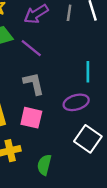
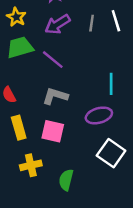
gray L-shape: (34, 84) -> (55, 96), turned -60

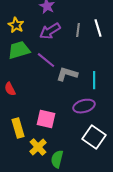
gray L-shape: (55, 96) -> (67, 74), moved
yellow rectangle: (19, 128) -> (18, 128), moved
yellow cross: (31, 165) -> (38, 147), moved, turned -30

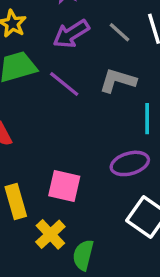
gray line: (78, 30) -> (119, 32), turned -56
gray L-shape: (67, 74) -> (118, 81), moved

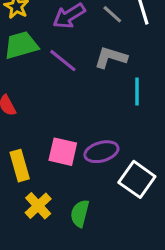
purple ellipse: (130, 163) -> (101, 152), moved
yellow cross: (50, 234) -> (38, 206), moved

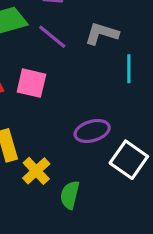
pink square: (63, 152) -> (31, 83), moved
yellow cross: (38, 206) -> (36, 171), moved

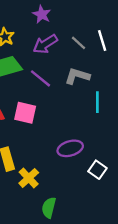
white square: (129, 160) -> (97, 170), size x0.7
green semicircle: (70, 195) -> (49, 208), moved

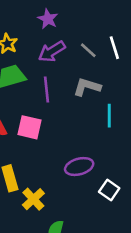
purple line: (41, 78) -> (46, 89), turned 45

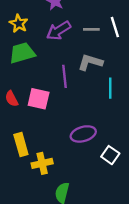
gray line: (88, 50) -> (91, 29), turned -42
purple line: (46, 89) -> (64, 76), moved
yellow cross: (33, 199) -> (42, 163), turned 30

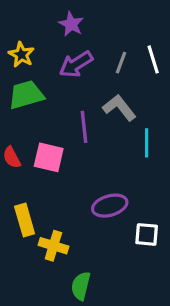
gray line: (91, 29) -> (121, 63), turned -70
gray L-shape: (90, 62) -> (119, 108), turned 35
white square: (110, 155) -> (147, 234), turned -30
yellow cross: (42, 163) -> (53, 246), turned 30

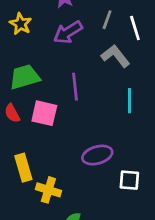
gray line: (121, 63) -> (107, 20), moved
green trapezoid: (26, 95) -> (25, 77), moved
gray L-shape: (119, 108) -> (115, 56), moved

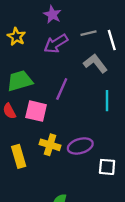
gray line: (107, 20) -> (88, 33), turned 56
purple line: (75, 87) -> (62, 89), turned 30
yellow cross: (48, 190) -> (50, 145), moved

